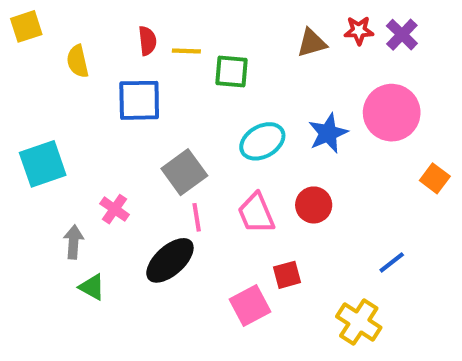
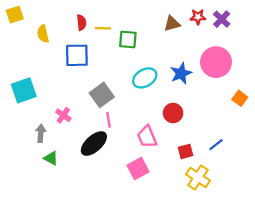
pink trapezoid: (256, 213) -> (147, 137), moved
red square: (287, 275) -> (185, 151), moved

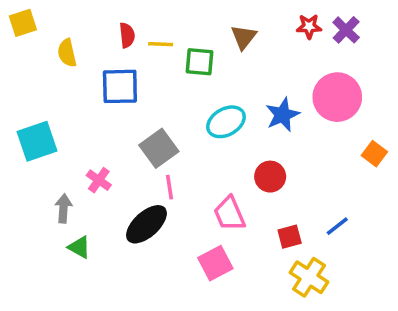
brown triangle: (172, 24) -> (244, 37), moved, turned -36

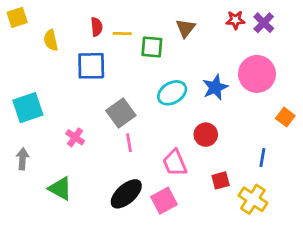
gray arrow: (63, 208) -> (22, 159), moved
black ellipse: (146, 224) -> (126, 194), moved
blue line: (337, 226) -> (262, 157), moved, turned -42
green triangle: (79, 247) -> (60, 188), size x1.4
yellow cross: (309, 277) -> (253, 199), moved

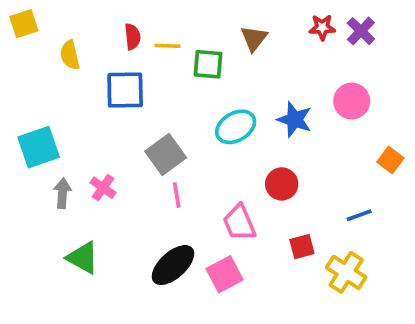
pink circle: (257, 74) -> (352, 101), size x0.7
blue star: (215, 87) -> (295, 120), turned -30
blue line: (262, 157) -> (359, 215), turned 60
gray arrow: (22, 159) -> (62, 193), moved

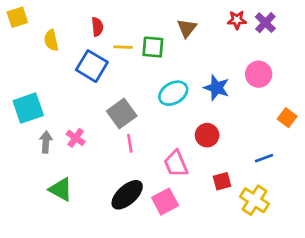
yellow line: (167, 46) -> (123, 47), moved
blue square: (125, 90) -> (92, 66), turned 32

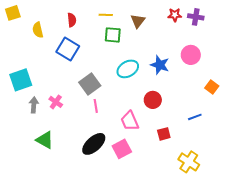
purple cross: (265, 23) -> (196, 17), turned -35
yellow line: (123, 47) -> (106, 15), moved
yellow cross: (255, 200) -> (189, 162), moved

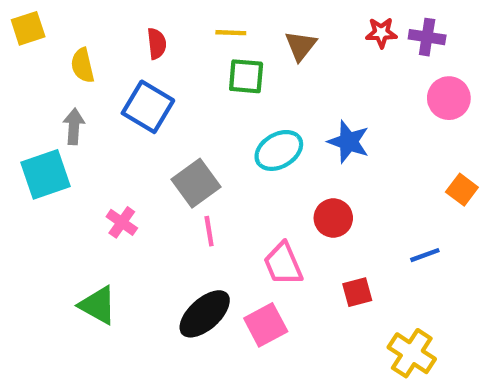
pink circle: (191, 55) -> (449, 98), moved
gray arrow: (34, 105) -> (74, 126), moved

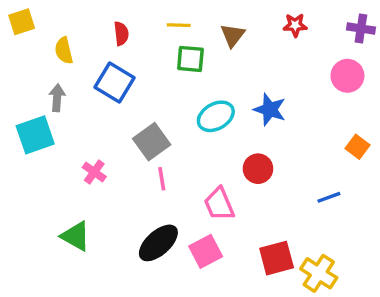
purple cross: (427, 37) -> (361, 29), moved
red square: (357, 292) -> (277, 258), moved, size x1.5

